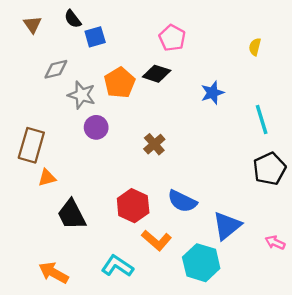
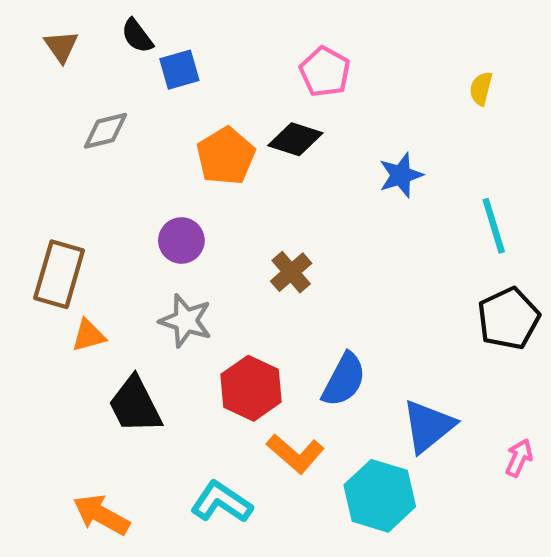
gray star: (82, 95) -> (186, 321), moved
blue semicircle: (182, 201) -> (344, 380), turned -88
pink arrow: (275, 243) -> (519, 458), turned 90

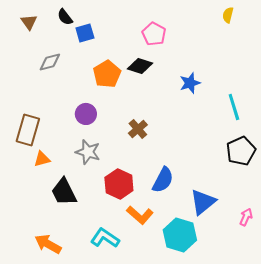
yellow semicircle: (481, 89) -> (228, 15), moved

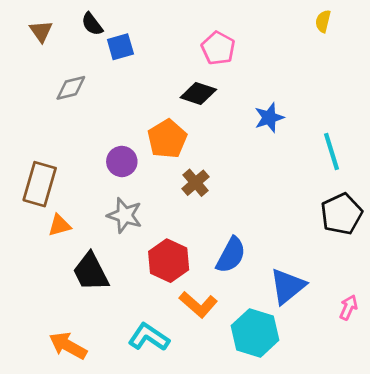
orange pentagon: (107, 74) -> (167, 139), moved

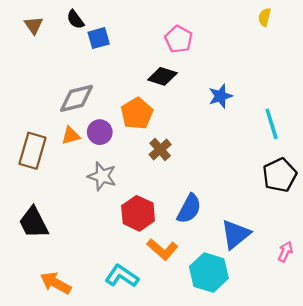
gray diamond: (71, 88) -> (77, 98), moved, size x1.4
orange triangle: (59, 225) -> (71, 136), moved
black trapezoid: (91, 272) -> (34, 223), moved

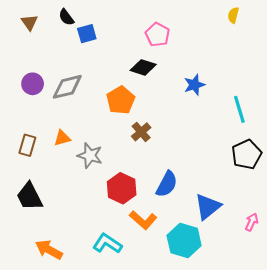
purple circle: (100, 132) -> (33, 84), moved
orange triangle: (71, 136) -> (62, 138), moved
brown rectangle: (32, 151) -> (27, 145), moved, size x0.7

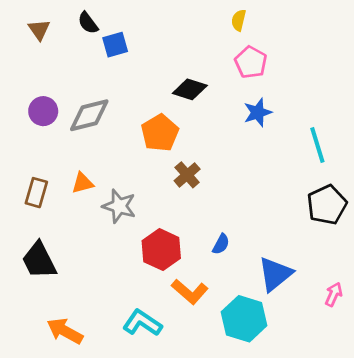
yellow semicircle: (233, 15) -> (239, 20), moved
pink pentagon: (157, 35) -> (251, 62), moved
blue semicircle: (167, 184) -> (221, 244), size x0.6

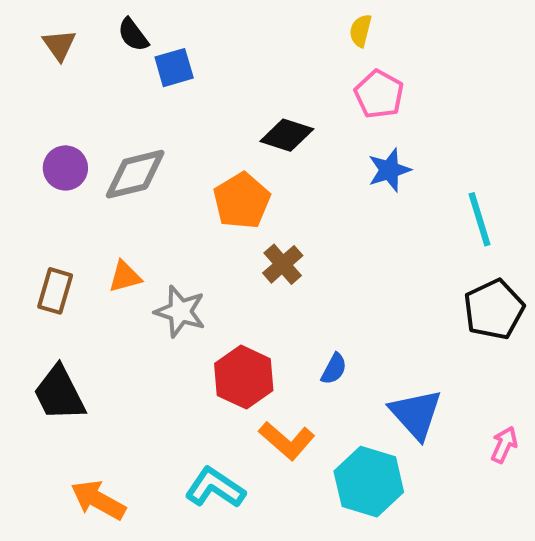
blue triangle: (275, 274) -> (416, 414), turned -33

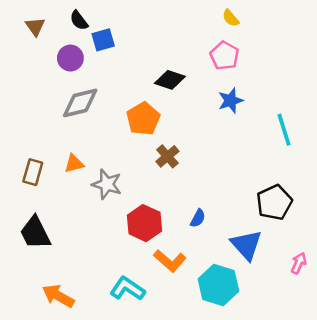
yellow semicircle: (361, 31) -> (231, 18), moved, turned -54
purple circle: (65, 168) -> (70, 58), moved
black pentagon: (494, 309) -> (274, 202), moved

